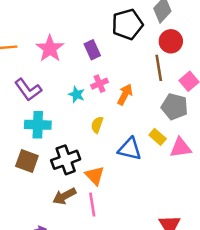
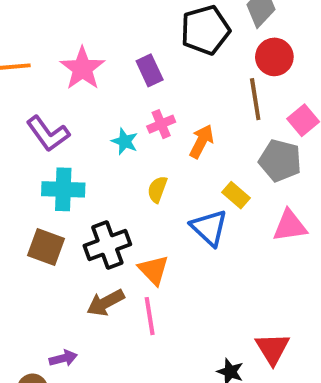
yellow rectangle: (158, 137) -> (236, 195), moved
blue triangle: (130, 149) -> (209, 228), turned 30

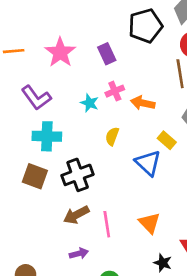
orange arrow: (201, 141) -> (143, 103), turned -105
orange triangle: (153, 270) -> (149, 223), moved
purple arrow: (63, 358) -> (79, 253), moved

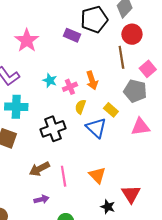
purple rectangle: (107, 54) -> (72, 35), moved, turned -42
pink cross: (115, 91) -> (70, 87), moved
orange arrow: (143, 103) -> (92, 80), turned -120
yellow semicircle: (112, 136) -> (80, 107), moved
black cross: (78, 175) -> (53, 129), moved

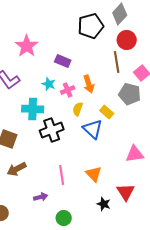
purple rectangle: (72, 35) -> (63, 61), moved
cyan cross: (16, 107) -> (33, 109), moved
pink triangle: (140, 127) -> (135, 154), moved
brown arrow: (39, 169) -> (17, 169), moved

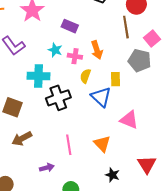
pink cross: (68, 90) -> (75, 56), turned 32
yellow rectangle: (107, 112) -> (116, 79), turned 48
pink triangle: (135, 154) -> (129, 120), moved, turned 30
red triangle: (126, 192) -> (147, 165), moved

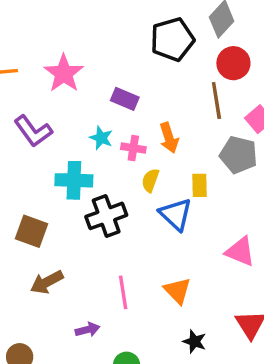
pink triangle: (129, 120) -> (240, 252), moved

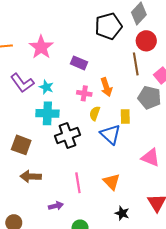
cyan star: (101, 138) -> (46, 87), moved
brown arrow: (47, 282) -> (31, 176), turned 30

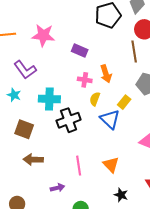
pink star: (41, 47) -> (43, 35), turned -30
cyan star: (46, 87) -> (14, 95), moved
yellow rectangle: (125, 117) -> (124, 102), turned 40

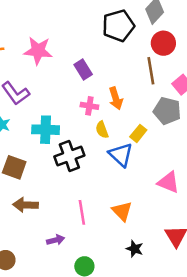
purple rectangle: (80, 51) -> (83, 70), turned 35
yellow semicircle: (95, 99) -> (102, 130), turned -40

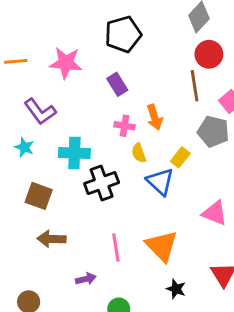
black pentagon: (118, 26) -> (123, 34), moved
orange triangle: (122, 211) -> (162, 246), size x1.4

